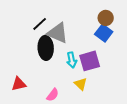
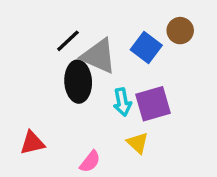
blue square: (104, 33) -> (146, 48), moved

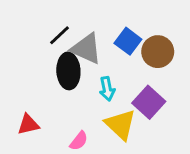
brown circle: (180, 31) -> (158, 52), moved, size x1.4
purple square: (153, 104) -> (149, 102), moved, turned -32
yellow triangle: (138, 143) -> (121, 125), size x1.6

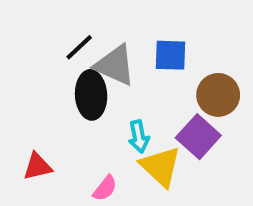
blue square: (128, 41) -> (170, 55), turned -35
brown circle: (158, 52) -> (218, 95), moved
cyan arrow: (107, 89) -> (139, 137), moved

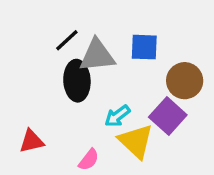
gray triangle: (115, 65) -> (97, 55), turned -30
cyan arrow: (139, 137) -> (117, 116), turned 64

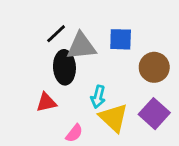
cyan arrow: (117, 116) -> (98, 97), turned -40
purple square: (168, 116) -> (154, 114), moved
red triangle: (32, 141) -> (46, 102), moved

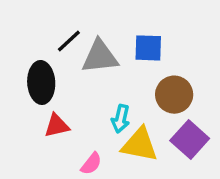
black ellipse: (64, 67) -> (41, 82), moved
brown circle: (154, 67) -> (174, 95), moved
yellow triangle: (114, 118) -> (140, 145), turned -32

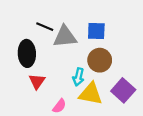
black line: (69, 41) -> (45, 27), turned 66
brown circle: (174, 95) -> (100, 60), moved
red triangle: (57, 126) -> (37, 81), turned -42

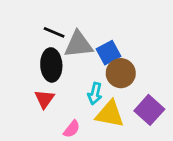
blue square: (96, 31) -> (108, 53), moved, turned -30
black ellipse: (27, 53) -> (51, 65), moved

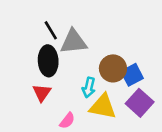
black line: (54, 32) -> (51, 30), turned 36
blue square: (108, 53) -> (132, 75), moved

